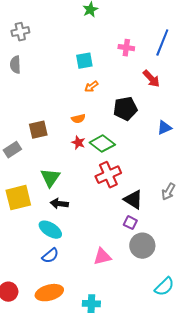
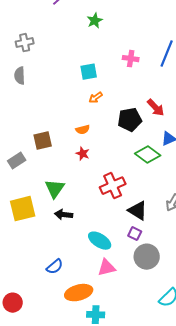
red arrow: (151, 79) -> (156, 108), moved
green diamond: (102, 144) -> (148, 155), moved
cyan ellipse: (50, 230) -> (100, 241), moved
orange ellipse: (49, 293) -> (79, 293), moved

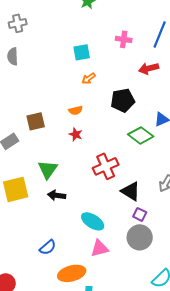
red arrow: (156, 108) -> (149, 68), moved, turned 120
purple square: (135, 234) -> (140, 214), moved

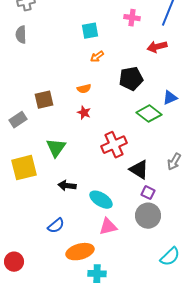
black arrow: (57, 195) -> (67, 186), moved

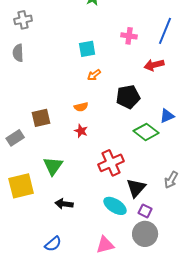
black triangle: (139, 170) -> (136, 188), turned 40
cyan ellipse: (101, 200) -> (115, 206), moved

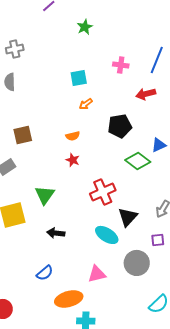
brown square: (41, 118) -> (23, 135), moved
purple square: (145, 211) -> (158, 240), moved, turned -32

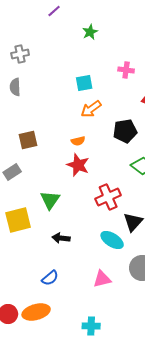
orange arrow: (86, 104) -> (91, 109), size x1.5
red star: (73, 160) -> (78, 165), size x1.6
orange ellipse: (69, 299) -> (36, 312), moved

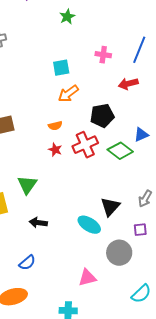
red star: (78, 165) -> (55, 150), size x0.6
red cross: (108, 197) -> (85, 145), moved
pink triangle: (102, 279) -> (87, 278), moved

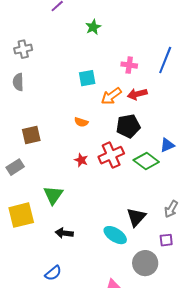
red arrow: (128, 84) -> (137, 94), moved
orange arrow: (68, 94) -> (111, 96), moved
orange semicircle: (55, 126) -> (81, 122), moved, turned 32

